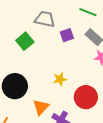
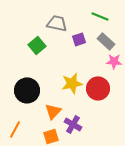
yellow star: (60, 79) -> (72, 83), size x1.5
red circle: (86, 97) -> (98, 88), moved

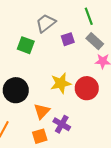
green line: (100, 16) -> (89, 16), turned 48
gray trapezoid: (57, 23) -> (46, 23), turned -50
green square: (37, 45) -> (26, 45), turned -30

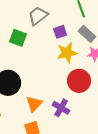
yellow star: (61, 83) -> (67, 53), moved
purple cross: (62, 124) -> (61, 108), moved

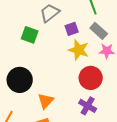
yellow star: (67, 53) -> (79, 50), turned 30
purple cross: (61, 108) -> (88, 106), moved

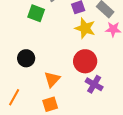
red circle: (91, 78) -> (85, 61), moved
black circle: (20, 80) -> (26, 58), size x0.7

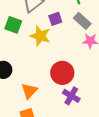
yellow star: (85, 28) -> (40, 36), moved

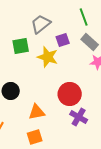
green square: (13, 25) -> (21, 46), turned -30
orange triangle: (29, 91) -> (37, 112), turned 36

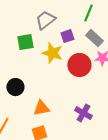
green line: (84, 17) -> (88, 13), turned 42
red circle: (70, 94) -> (79, 65), moved

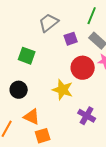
green square: (25, 42) -> (27, 56), moved, turned 30
yellow star: (52, 53) -> (63, 90), moved
orange triangle: (41, 108) -> (32, 117), moved, turned 36

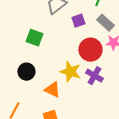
purple cross: (87, 116) -> (94, 76), moved
orange triangle: (32, 117) -> (52, 90), moved

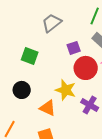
purple square: (78, 21) -> (74, 48), moved
purple cross: (94, 76) -> (90, 105), moved

